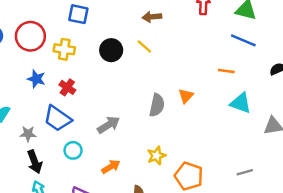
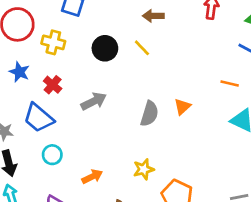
gray arrow: (109, 125) -> (94, 101), moved

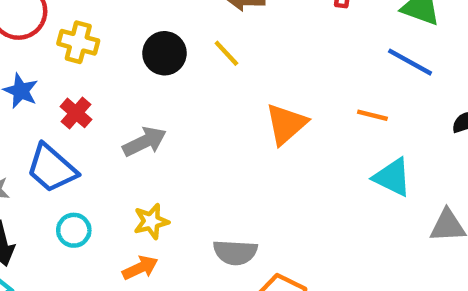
orange triangle: (182, 107) -> (286, 124), moved, size x1.5
gray semicircle: (149, 114) -> (235, 252), moved, turned 75
yellow star: (144, 169) -> (151, 221), moved

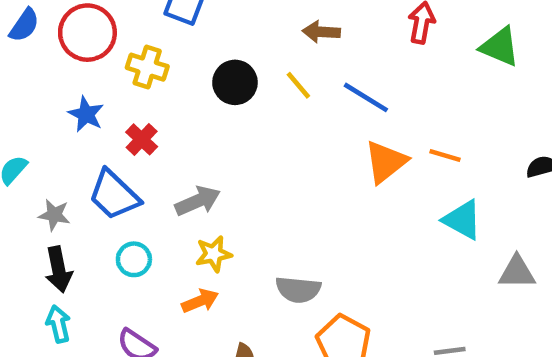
blue line: (410, 62) -> (366, 97), moved
orange triangle: (286, 124) -> (386, 162), moved
gray arrow: (145, 142) -> (198, 201), moved

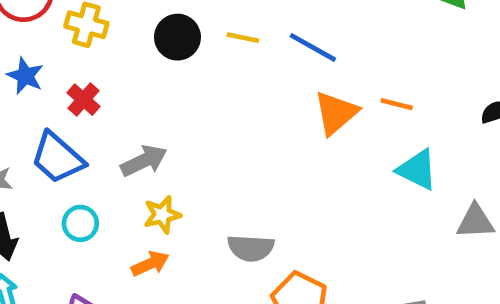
yellow line: (298, 85) -> (243, 38), turned -36

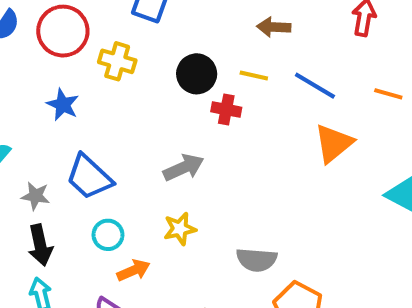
red cross: (84, 100) -> (226, 110), moved, turned -32
orange line: (397, 104) -> (388, 94), moved
gray arrow: (144, 161) -> (184, 168), moved
orange arrow: (150, 264) -> (134, 270), moved

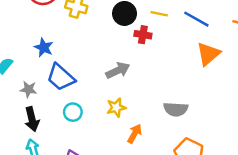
blue star: (63, 105) -> (44, 47), moved
gray semicircle: (257, 260) -> (176, 109), moved
orange arrow: (134, 270) -> (135, 134), moved, turned -36

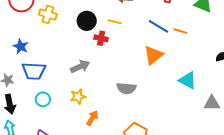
blue line: (196, 19) -> (159, 26), moved
blue trapezoid: (61, 77) -> (34, 71), turned -40
gray semicircle: (176, 109) -> (126, 88), moved

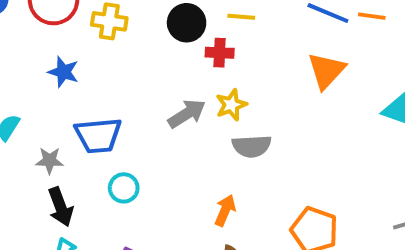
blue star: (21, 47) -> (63, 72), moved
gray semicircle: (126, 88) -> (252, 146), moved
yellow star: (78, 97) -> (231, 105), moved

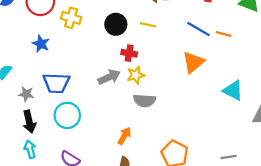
red cross: (220, 53) -> (129, 53), moved
cyan circle: (124, 188) -> (67, 115), size x1.5

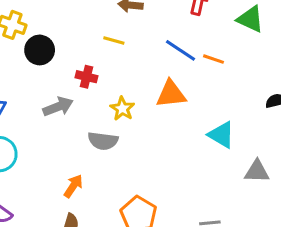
black circle: (116, 24) -> (40, 50), moved
orange triangle: (193, 62) -> (171, 94), turned 30
yellow star: (136, 75) -> (122, 109), moved, turned -30

